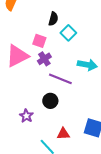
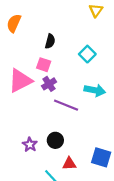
black semicircle: (53, 19) -> (50, 41), moved
cyan square: (68, 33) -> (87, 54), moved
black circle: (50, 101) -> (55, 140), moved

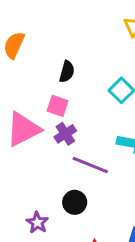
black circle: (55, 140) -> (75, 202), moved

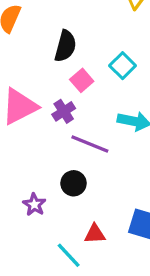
black semicircle: (67, 72) -> (65, 46), size x1.4
pink square: (58, 106) -> (82, 80), moved, turned 30

